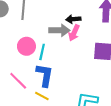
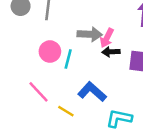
black arrow: (73, 19) -> (111, 52), moved
blue L-shape: (45, 75) -> (92, 92), moved, turned -60

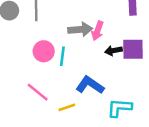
black arrow: (111, 52) -> (113, 51), moved
yellow line: (66, 111) -> (67, 107), turned -42

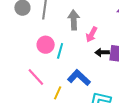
gray arrow: (80, 29) -> (74, 20), moved, turned -96
yellow line: (67, 107) -> (58, 93), turned -56

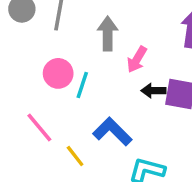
yellow line: (58, 93) -> (75, 156), turned -64

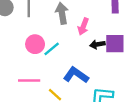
cyan line: (82, 85) -> (52, 49), turned 42
pink line: (39, 127) -> (29, 81), turned -40

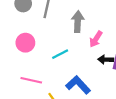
pink circle: (35, 44) -> (25, 43), moved

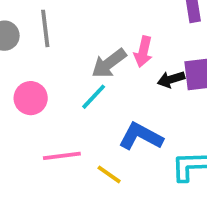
gray arrow: (78, 22) -> (109, 63), moved, turned -110

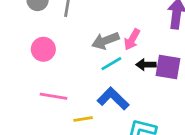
cyan line: (94, 97) -> (111, 64), moved
yellow line: (109, 174) -> (83, 119), turned -60

